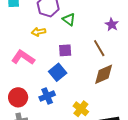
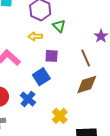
yellow arrow: (39, 32) -> (35, 36), moved
blue cross: (47, 96) -> (28, 99), turned -35

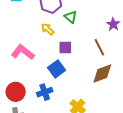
yellow arrow: (35, 36) -> (48, 29), turned 48
blue cross: (28, 99) -> (45, 92), turned 35

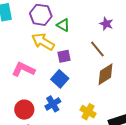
yellow arrow: (48, 29) -> (43, 42), size x1.6

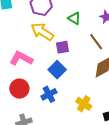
green triangle: (63, 25) -> (74, 18), moved
red circle: (24, 110) -> (19, 89), moved

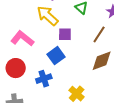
brown line: (96, 42) -> (99, 34), turned 60

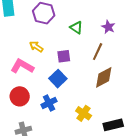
yellow arrow: (48, 16) -> (36, 47), moved, size x0.6

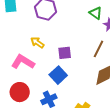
green triangle: (76, 28) -> (96, 13), moved

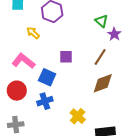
yellow arrow: (37, 43) -> (33, 33), moved
blue square: (58, 75) -> (47, 77), moved, turned -30

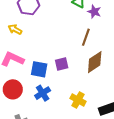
purple square: (66, 57) -> (62, 64), moved

